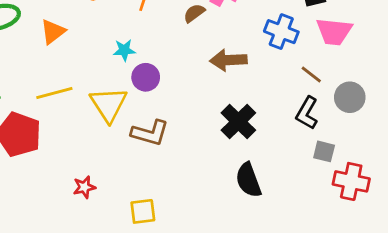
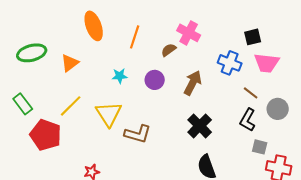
brown arrow: (228, 60) -> (193, 83), turned 120
purple circle: (146, 77) -> (155, 80), moved
yellow line: (54, 93) -> (71, 106), turned -30

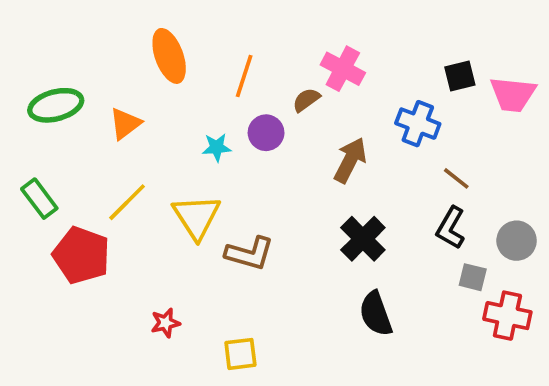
pink trapezoid: (267, 63) -> (513, 94), moved
purple circle: (155, 80) -> (266, 133), moved
gray circle: (278, 109) -> (517, 241), moved

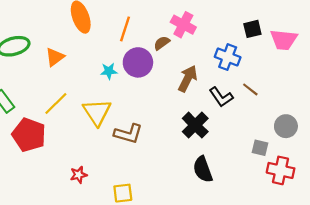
purple circle: (266, 133) -> (138, 62), size x1.4
black L-shape: (451, 228) -> (221, 97), moved, turned -65

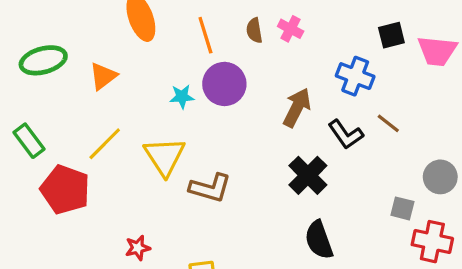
pink cross: (183, 25) -> (291, 29), size x0.7
orange line: (125, 29) -> (205, 35), turned -35
brown semicircle: (162, 43) -> (254, 30), moved, turned -63

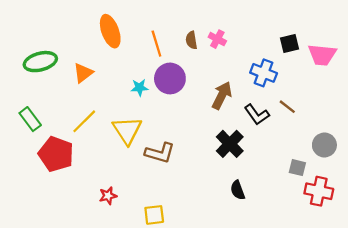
black semicircle: (319, 240) -> (238, 190), size x0.7

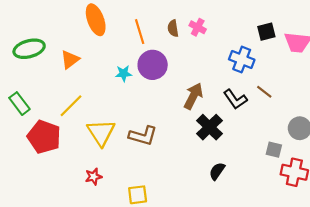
brown arrow: (222, 95) -> (193, 96), moved
yellow triangle: (127, 130) -> (101, 133), moved
black semicircle: (238, 190) -> (217, 171), turned 54

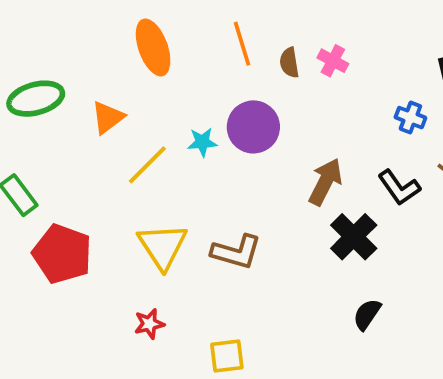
orange line: (140, 32) -> (242, 44), moved
blue cross: (242, 60) -> (410, 118), size x0.7
yellow line: (71, 106) -> (147, 165), moved

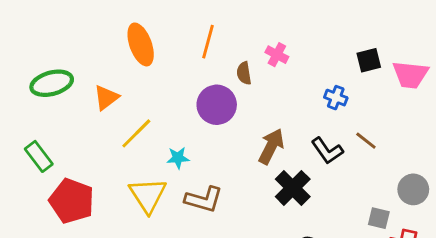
orange line: (242, 44) -> (208, 42), turned 32
brown semicircle: (289, 63) -> (244, 73), moved
cyan star: (202, 142) -> (178, 158), moved

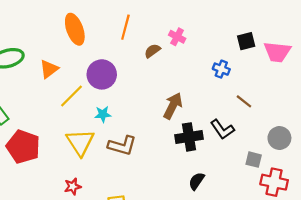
brown semicircle: (244, 73) -> (152, 51), turned 63
purple circle: (217, 105) -> (102, 74), moved
black L-shape: (327, 151) -> (222, 129), moved
black cross: (293, 188) -> (189, 137), turned 36

